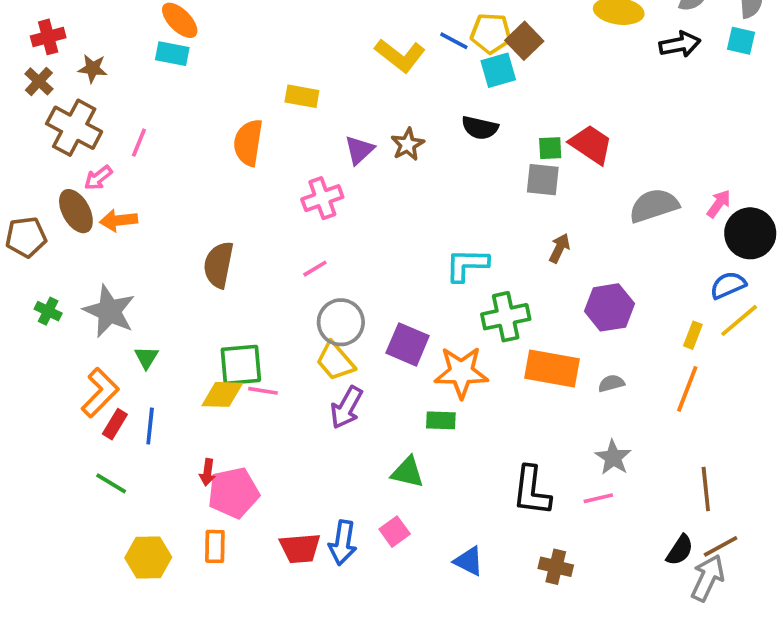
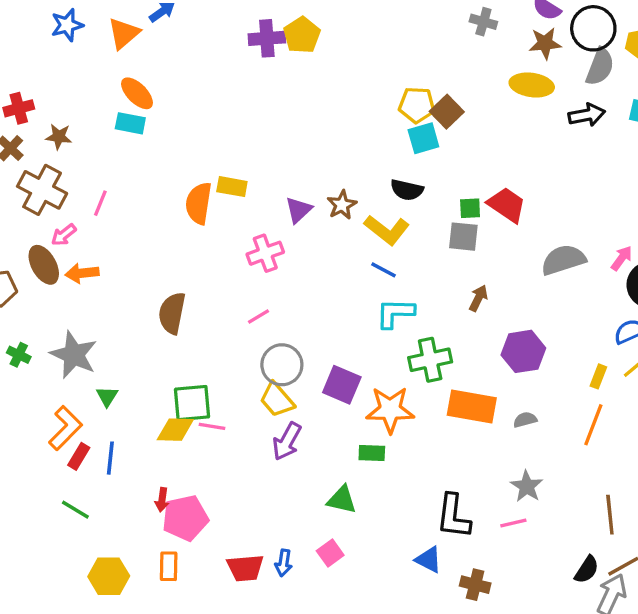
blue line: (454, 41) -> (383, 270), moved
yellow L-shape: (400, 55) -> (387, 230), moved
yellow rectangle: (302, 96) -> (232, 187), moved
blue arrow: (343, 543) -> (284, 563), size x0.7
blue triangle: (469, 561) -> (428, 560), moved

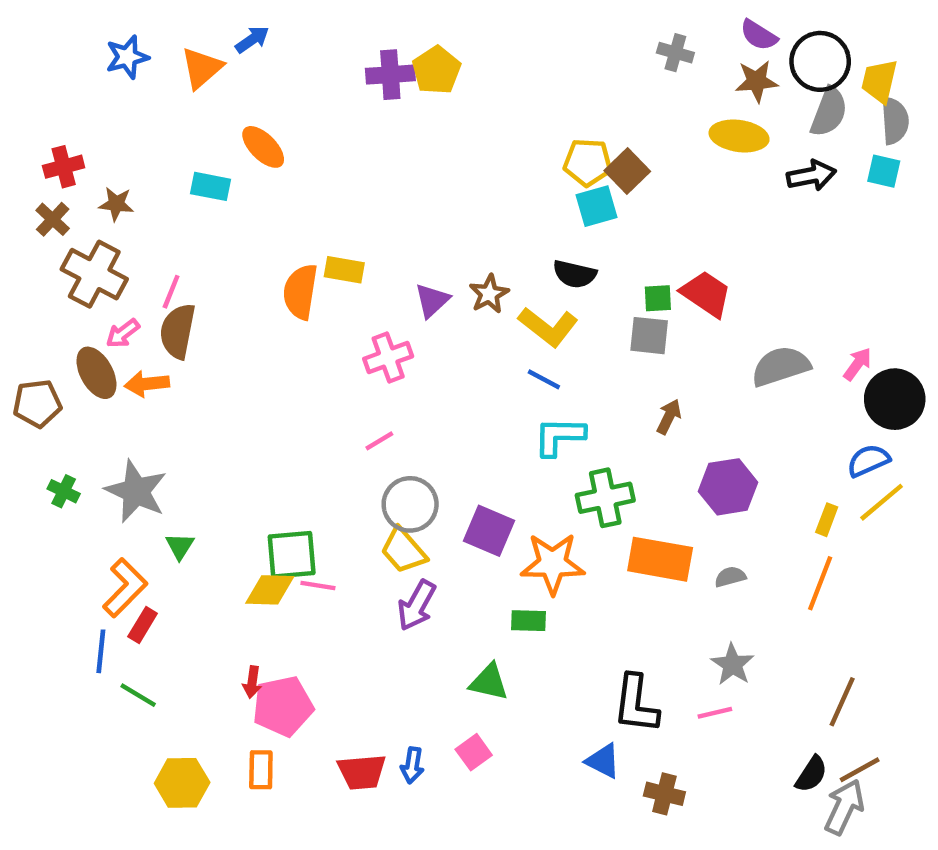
orange ellipse: (137, 93) -> (263, 147), moved
brown semicircle: (172, 313) -> (178, 331), moved
blue line: (110, 458) -> (101, 651), moved
brown line: (610, 515) -> (842, 702), turned 30

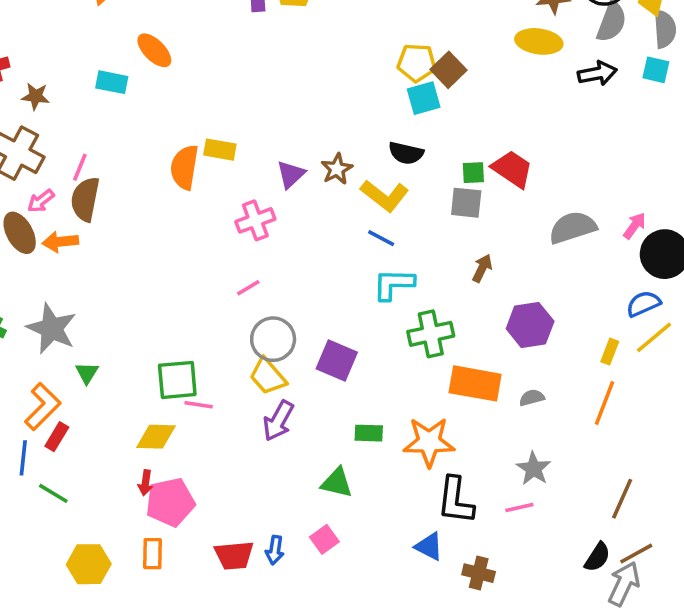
orange star: (553, 564) -> (429, 442), moved
yellow diamond: (270, 590) -> (156, 437), moved

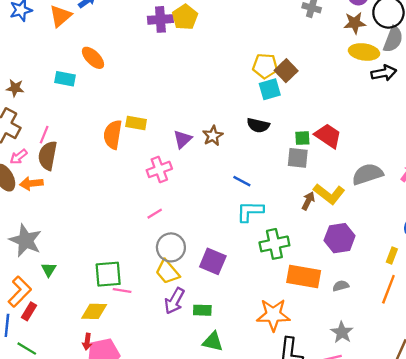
yellow ellipse: (539, 41) -> (364, 52), moved
yellow L-shape: (385, 196) -> (329, 194), moved
green rectangle: (369, 433) -> (202, 310), moved

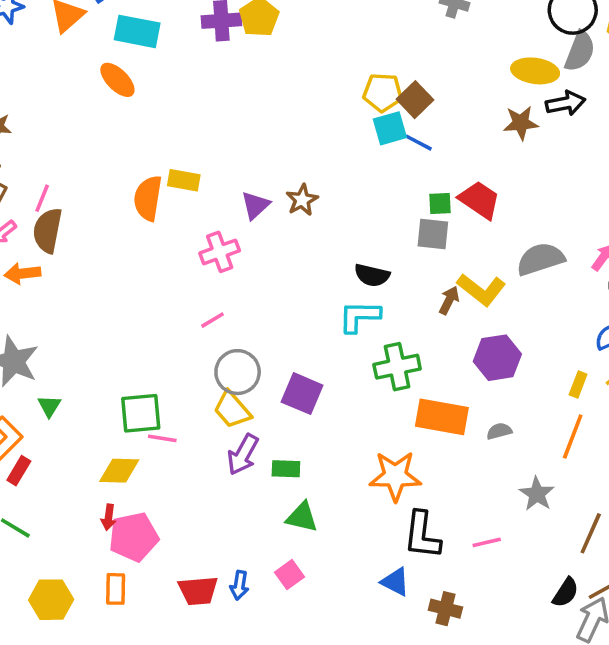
brown star: (355, 23) -> (521, 123), moved
cyan rectangle: (65, 79) -> (137, 31), moved, size x1.4
black semicircle: (258, 125) -> (372, 275), moved
blue line: (242, 181) -> (419, 143), moved
gray star: (342, 332) -> (537, 494), moved

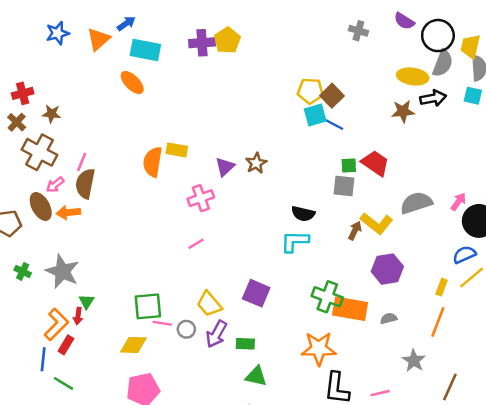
green cross: (397, 367) -> (327, 297), moved, turned 32
gray circle: (238, 372) -> (186, 329), moved, size x0.6
red arrow: (108, 517) -> (78, 316), moved

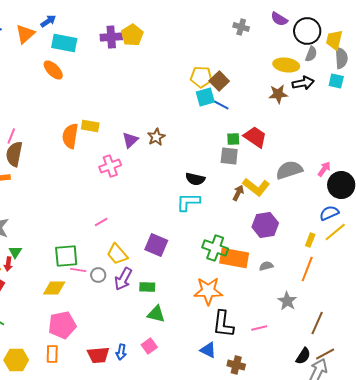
gray semicircle: (443, 63) -> (311, 54), size x0.7
pink line: (196, 244) -> (101, 222), moved

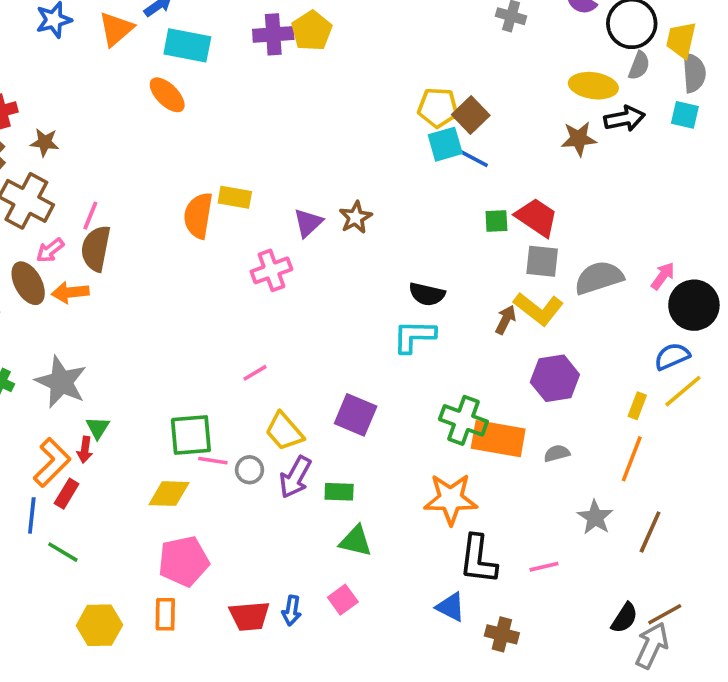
gray square: (229, 156) -> (542, 261), moved
brown line: (317, 323) -> (650, 532), moved

